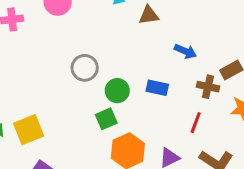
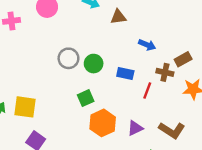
green circle: (117, 91) -> (94, 64), moved
red line: (196, 123) -> (147, 91), moved
yellow square: (29, 130) -> (25, 107), turned 30

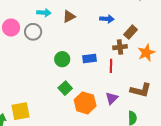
blue arrow: (147, 45) -> (107, 19), moved
gray circle: (68, 58) -> (33, 32), moved

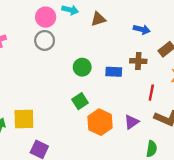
pink circle: (11, 28) -> (46, 17), moved
gray circle: (33, 32) -> (45, 40), moved
brown cross: (120, 47) -> (138, 61), moved
red line: (111, 66) -> (151, 93), moved

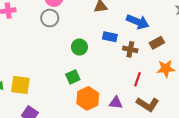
blue arrow: (142, 29) -> (138, 22), size x1.5
blue rectangle: (114, 72) -> (110, 37), moved
purple triangle: (132, 122) -> (116, 103), turned 32

